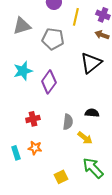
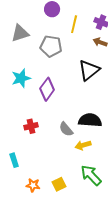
black semicircle: (92, 113) -> (90, 120), size x1.6
gray semicircle: (68, 122) -> (66, 129), turned 133
yellow arrow: (85, 138) -> (83, 145), turned 126
orange star: (35, 148) -> (33, 185), moved

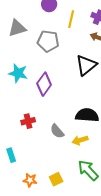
cyan star: (21, 78) -> (18, 73), turned 30
gray semicircle: (66, 129) -> (57, 131), moved

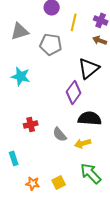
purple diamond: (44, 84) -> (74, 92), moved

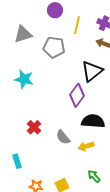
red cross: (31, 124) -> (34, 127), turned -32
green arrow: (91, 173) -> (94, 176), size x0.6

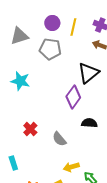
purple circle: (55, 10) -> (52, 23), moved
black semicircle: (93, 121) -> (89, 123), size x0.7
yellow arrow: (86, 146) -> (71, 167), moved

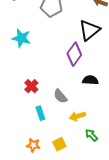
cyan rectangle: (13, 163) -> (40, 113), moved
yellow arrow: (71, 167) -> (77, 116), moved

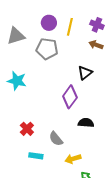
black triangle: (89, 30) -> (85, 73), size x0.7
cyan rectangle: (40, 113) -> (36, 156), turned -64

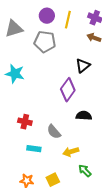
red cross: (27, 129) -> (25, 122), turned -32

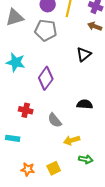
purple diamond: (68, 90) -> (46, 78), moved
cyan rectangle: (34, 149) -> (13, 138), moved
green arrow: (85, 171) -> (86, 159), turned 144

